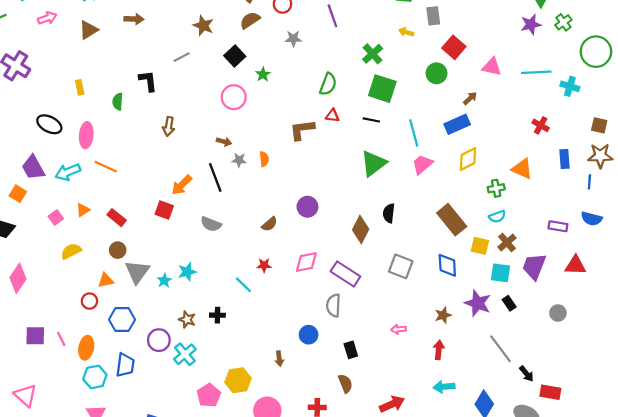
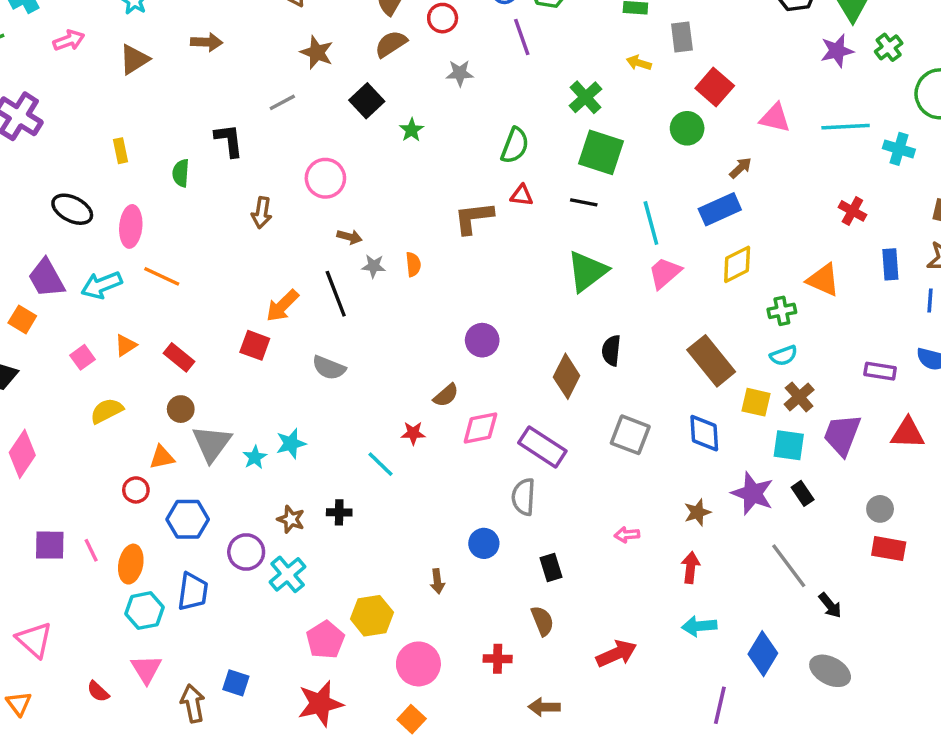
pink circle: (234, 97) -> (325, 178), moved
brown semicircle: (269, 224) -> (446, 395), moved
red rectangle: (550, 392) -> (889, 549), moved

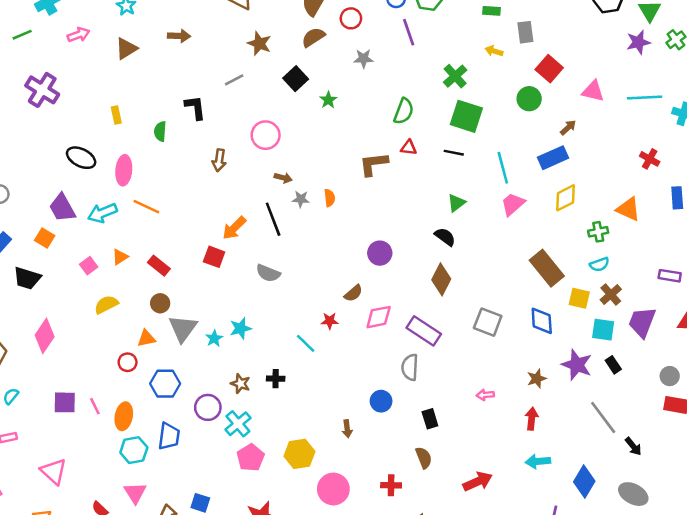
green triangle: (587, 271) -> (456, 203), size x0.6
black semicircle: (611, 350) -> (445, 237), moved, turned 120
pink pentagon: (325, 640) -> (251, 458), moved

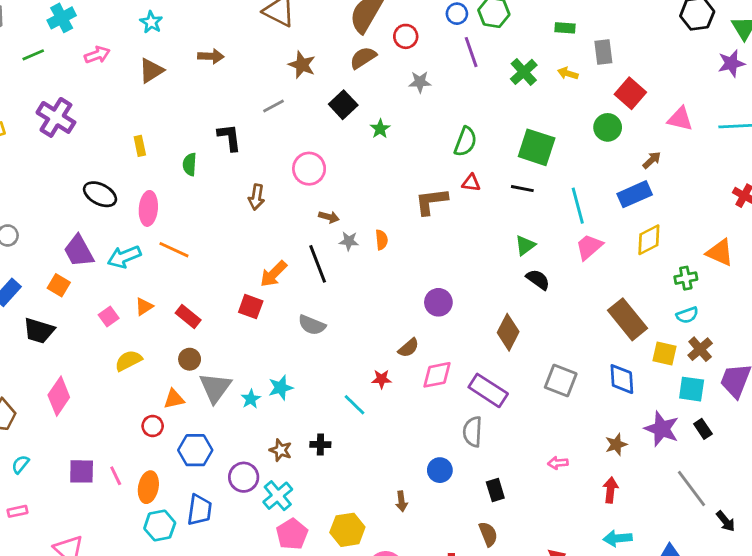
green cross: (455, 76) -> (524, 72), moved
black semicircle: (445, 237) -> (538, 280), moved

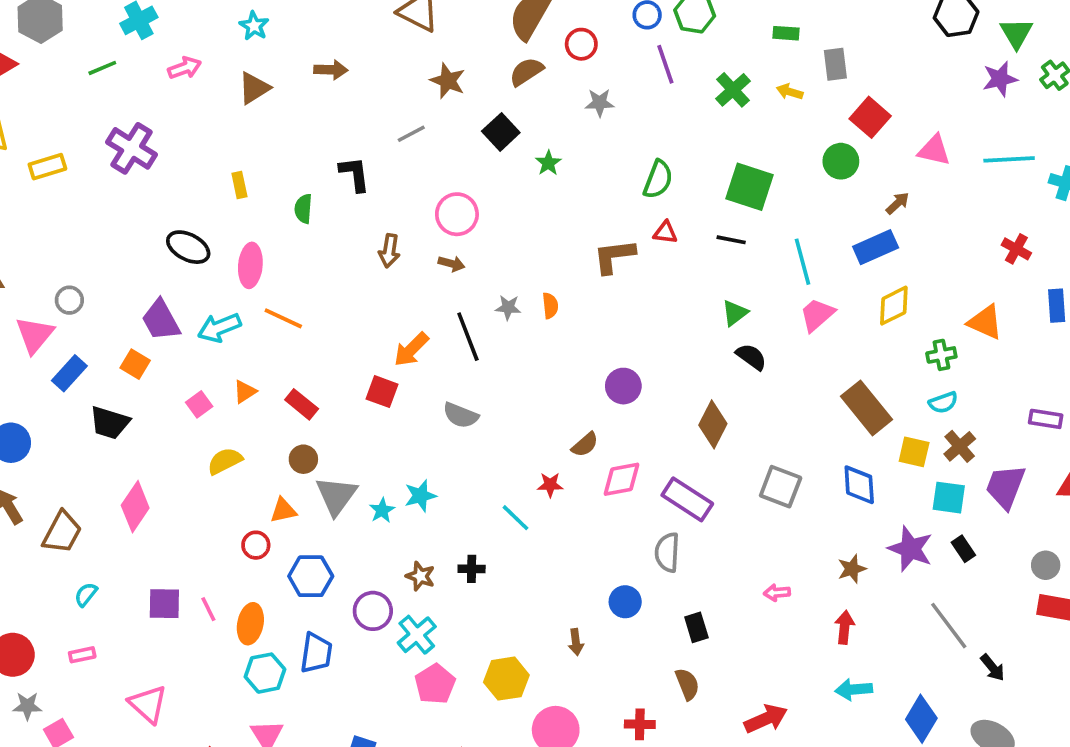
brown arrow: (329, 217) -> (451, 264), moved

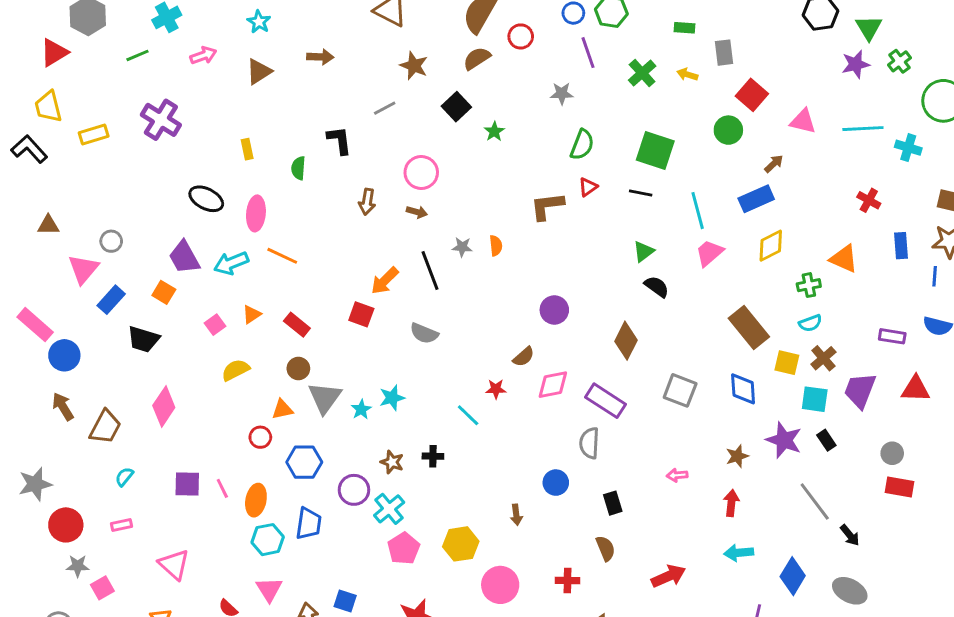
gray star: (600, 103) -> (562, 93), moved
red triangle: (665, 232) -> (588, 187), turned -42

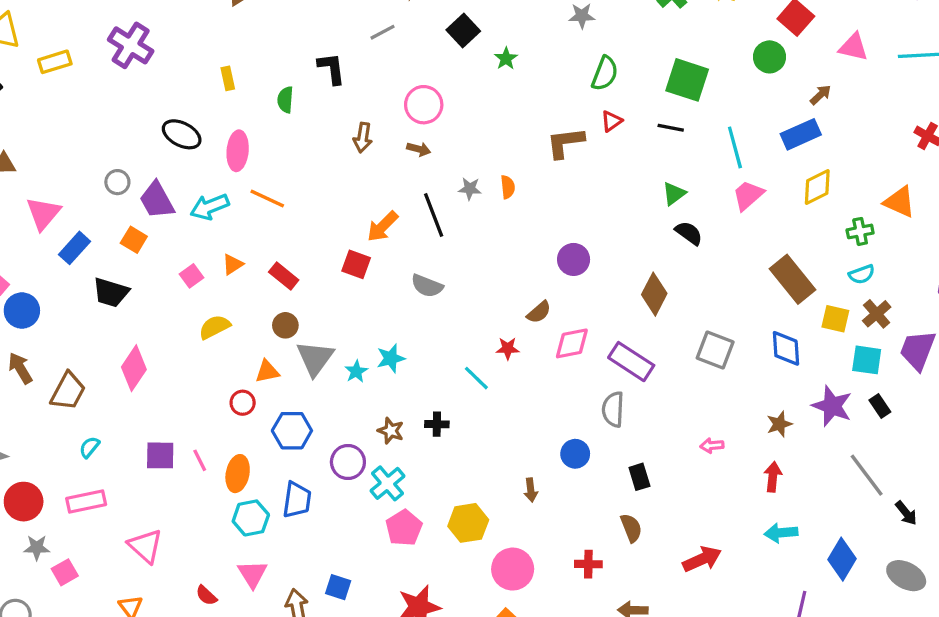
gray circle: (111, 241) -> (117, 182), moved
pink rectangle: (121, 525) -> (86, 502), size x1.6

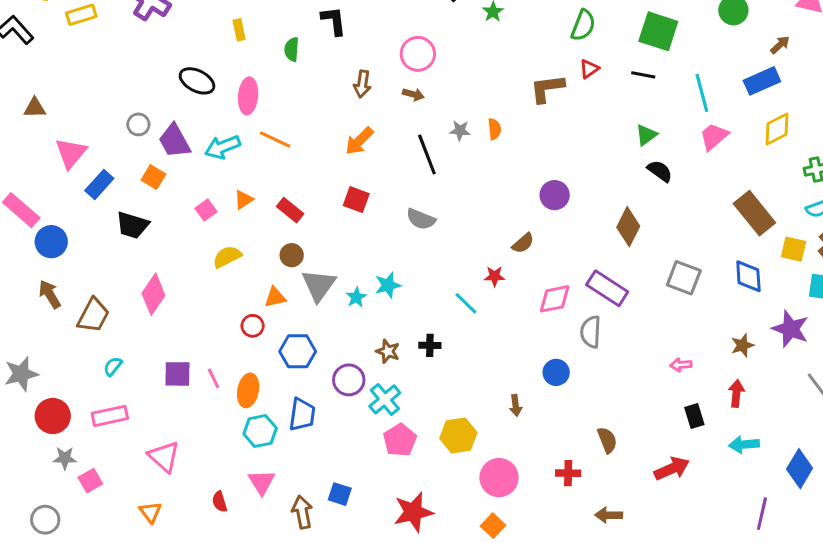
orange arrow: (383, 227) -> (359, 141), moved
pink diamond: (572, 343) -> (555, 299), moved
black rectangle: (639, 477) -> (694, 416), moved
red semicircle: (206, 595) -> (220, 502), turned 30

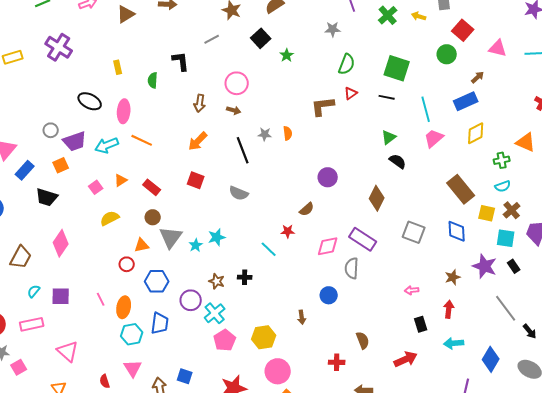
purple trapezoid: (174, 141) -> (75, 141), turned -80
orange square: (153, 177) -> (61, 165), turned 35
purple square: (177, 374) -> (61, 296), moved
pink circle: (499, 478) -> (278, 371), moved

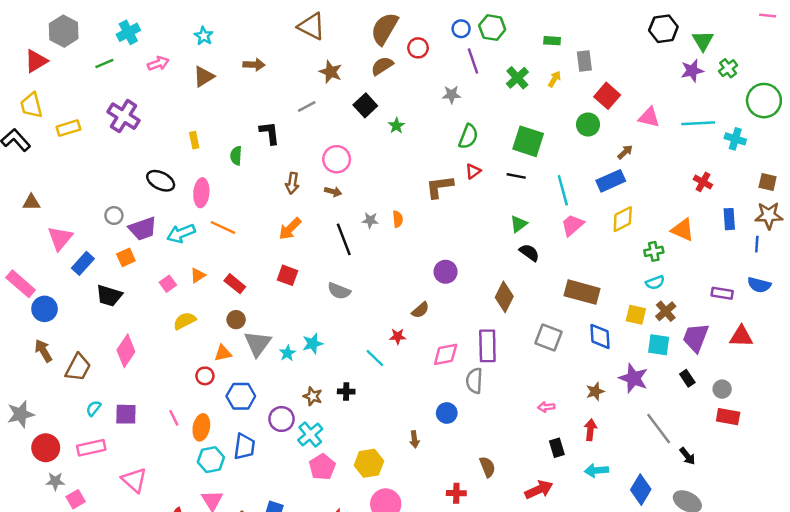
yellow arrow: (419, 16) -> (554, 79), turned 104
brown rectangle: (461, 189) -> (582, 292), moved, turned -36
purple rectangle: (363, 239) -> (487, 346), turned 56
black rectangle: (514, 266) -> (687, 378), moved

